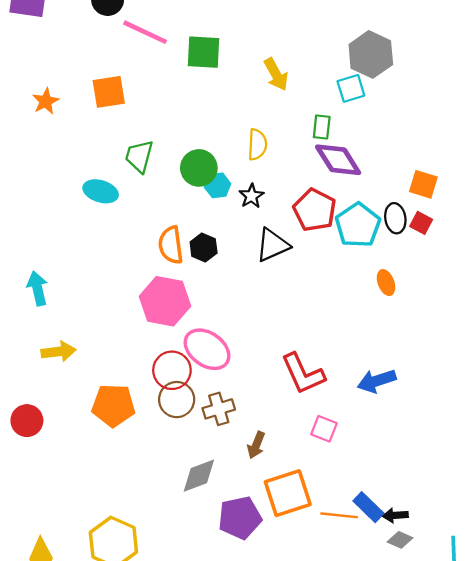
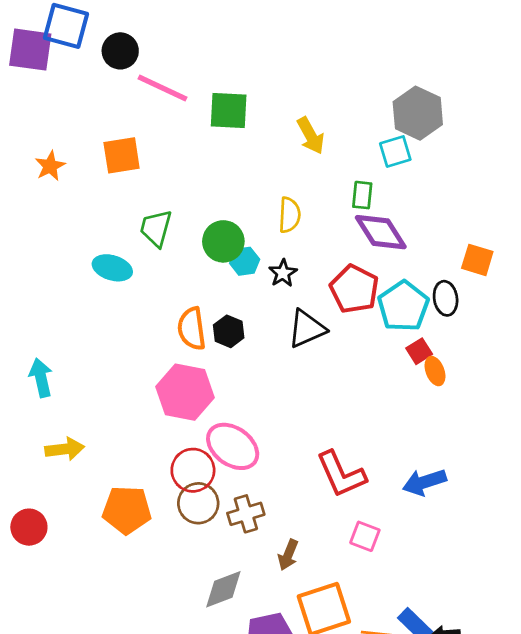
red square: (421, 223) -> (419, 351), moved, turned 30

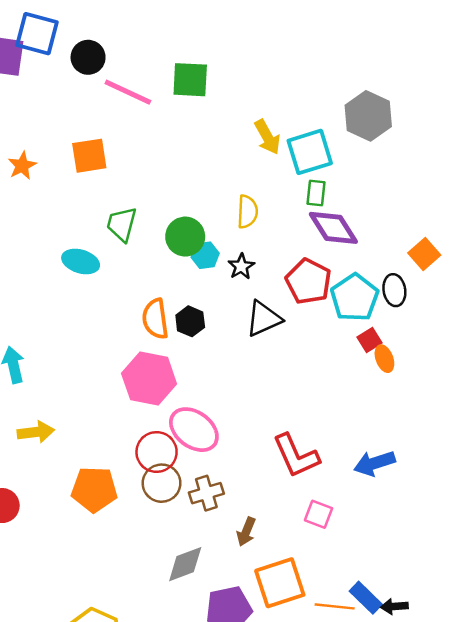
green square: (229, 110) -> (190, 80), moved
cyan square: (395, 151) -> (310, 152), moved, size x1.5
orange square: (477, 260) -> (424, 254), turned 32

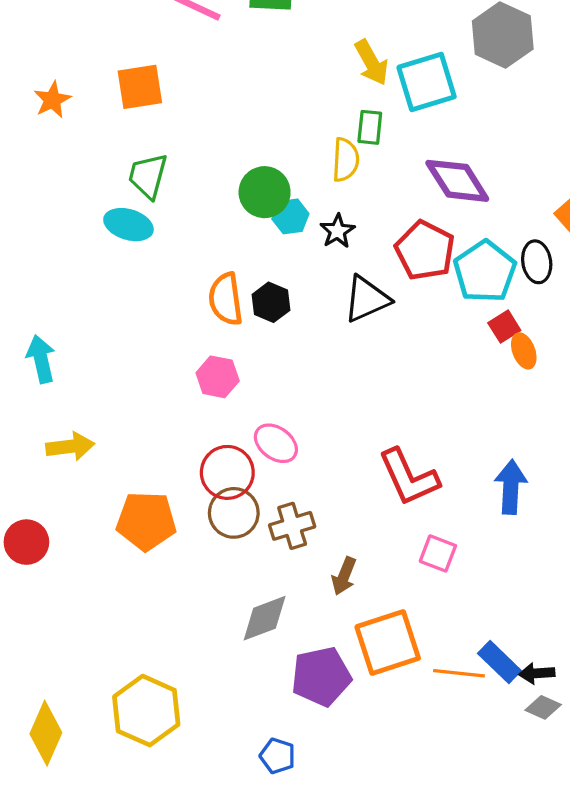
green rectangle: (316, 193) -> (370, 127), moved
green trapezoid: (122, 224) -> (148, 176), moved
pink hexagon: (149, 379) -> (218, 377), size x0.6
pink ellipse: (194, 430) -> (276, 443), size x0.7
blue arrow: (374, 463) -> (511, 487), turned 111

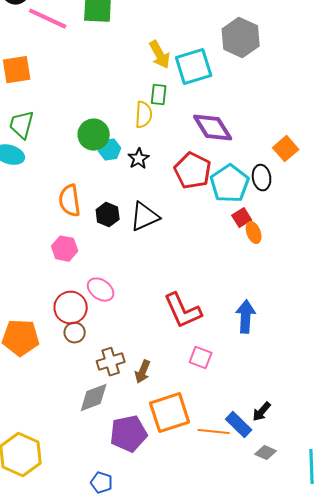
black triangle: (367, 299) -> (145, 217), moved
black hexagon: (271, 302) -> (108, 215), moved
brown circle: (234, 513) -> (75, 333), size x0.7
brown cross: (292, 526) -> (111, 362), moved
black arrow: (537, 673) -> (262, 412), moved, turned -45

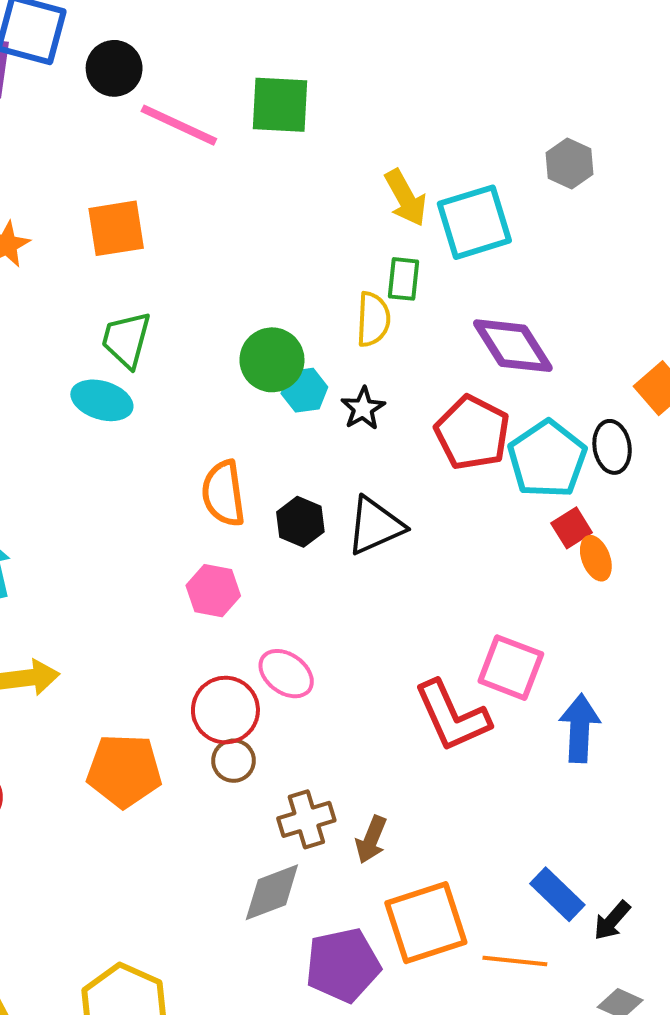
gray hexagon: (241, 38) -> (570, 164), size x0.6
pink square: (201, 358) -> (511, 668), moved, size x1.4
blue rectangle: (239, 425) -> (557, 894), moved

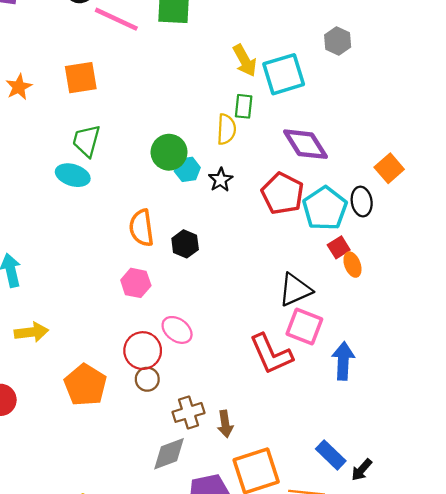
black triangle: (375, 526) -> (295, 290), moved
orange pentagon: (124, 771) -> (85, 385), turned 30
brown arrow: (371, 840) -> (225, 424), turned -30

